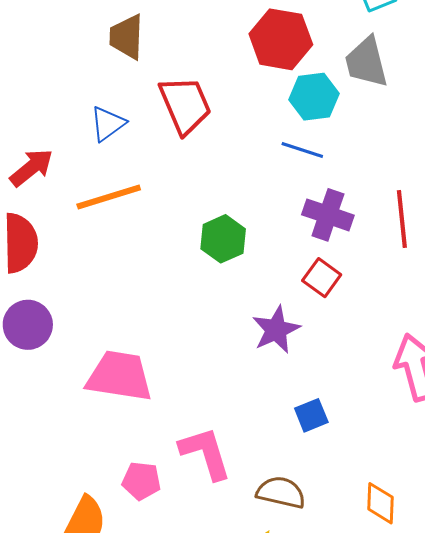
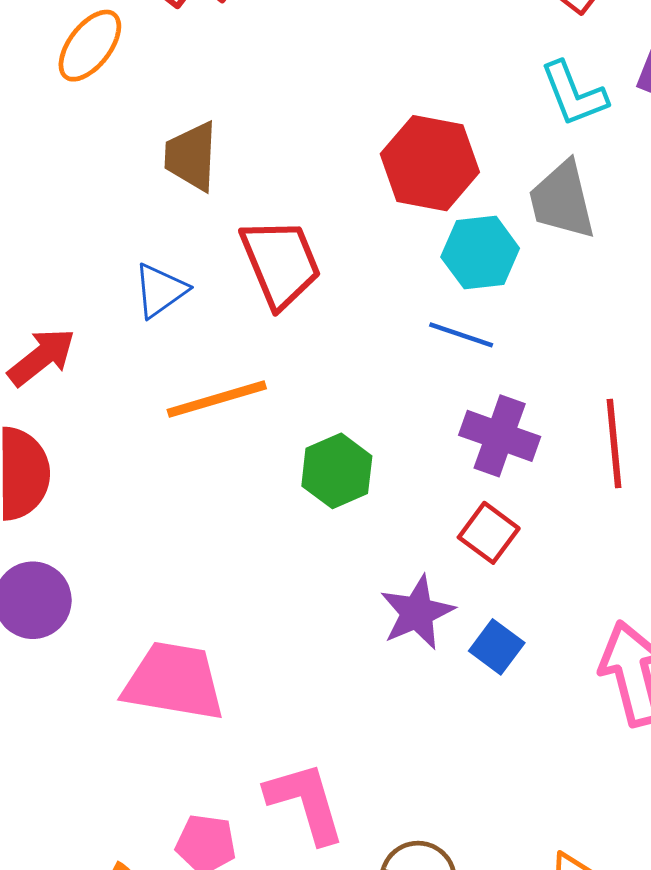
orange line: (109, 197) -> (217, 399), moved
blue square: (311, 415) -> (497, 647), moved, turned -32

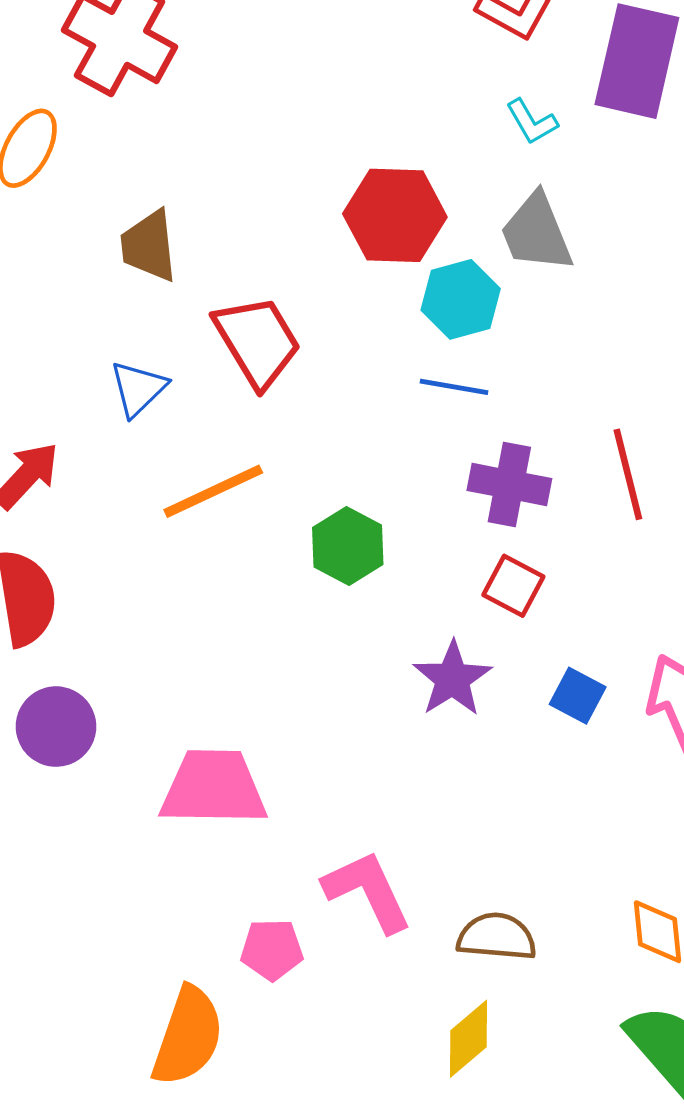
cyan L-shape: (574, 94) -> (532, 122), size x0.7
blue square: (497, 647) -> (578, 696), moved

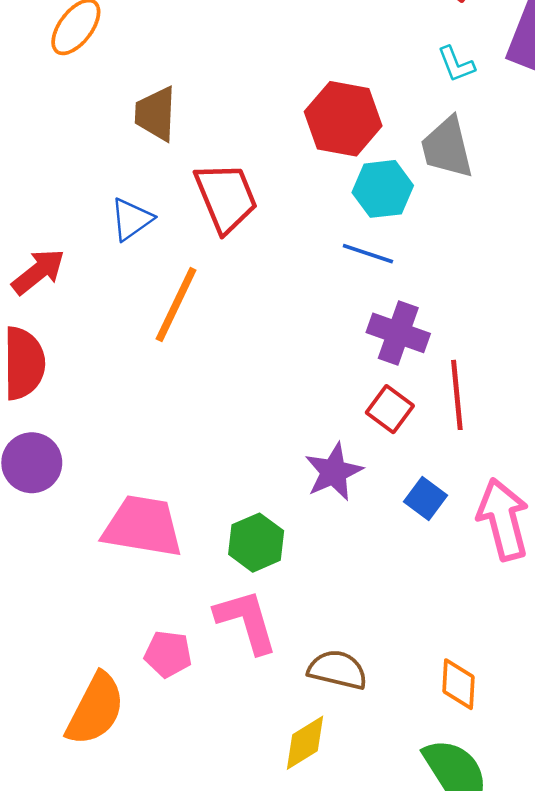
red line: (628, 474) -> (457, 395), moved
orange line: (213, 491) -> (176, 304), turned -48
green hexagon: (348, 546) -> (256, 543), moved

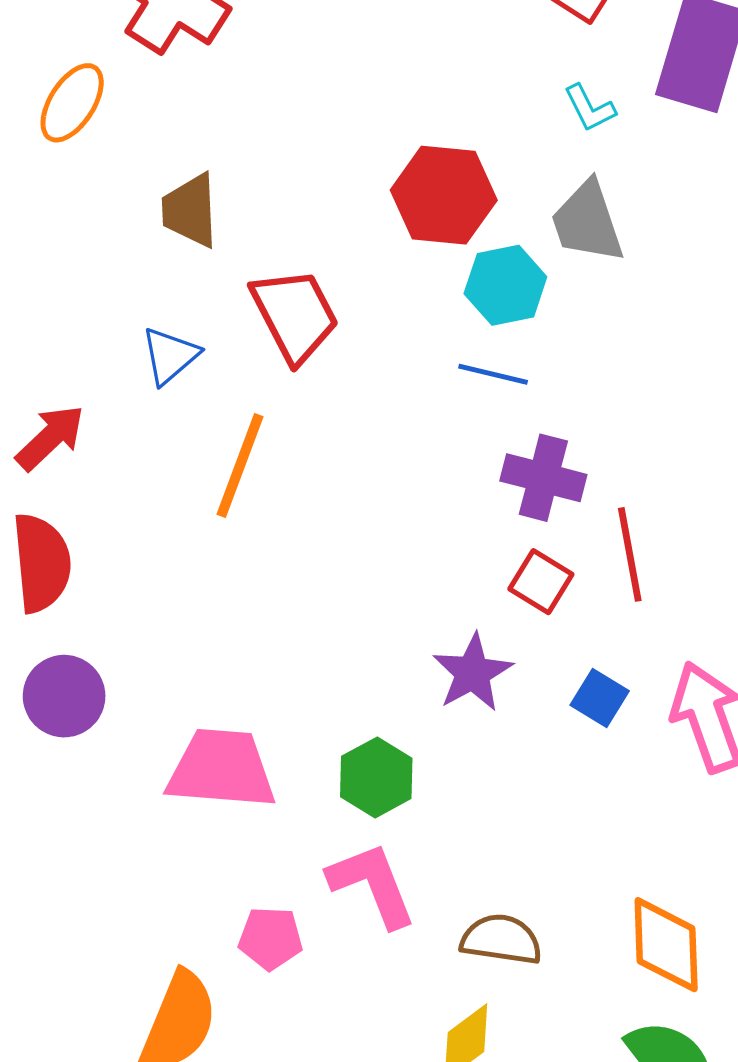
orange diamond: (458, 684) -> (666, 945), size x1.4

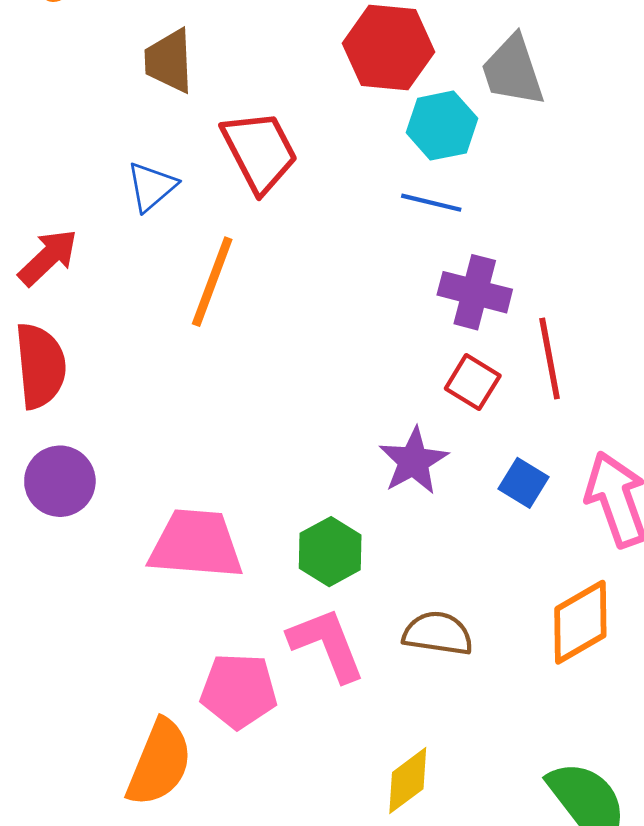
pink pentagon: (271, 938) -> (239, 691), size x1.4
brown semicircle: (501, 939) -> (438, 633), moved
orange diamond: (666, 945) -> (580, 622), moved, turned 62

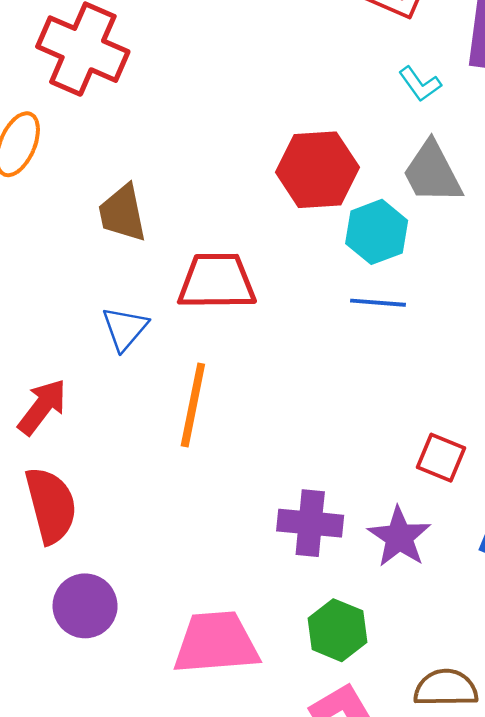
red trapezoid: (260, 151) -> (217, 281), turned -54
purple cross: (475, 292) -> (310, 523), moved

